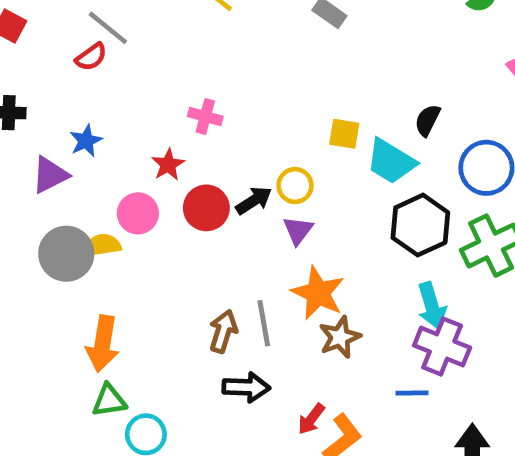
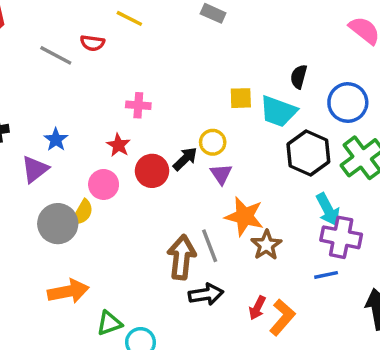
red semicircle: (91, 57) -> (92, 43), moved, turned 55
yellow semicircle: (102, 245) -> (82, 212), turned 140
brown arrow: (223, 331) -> (182, 257), size x1.4
orange arrow: (103, 344) -> (68, 291), moved, turned -99

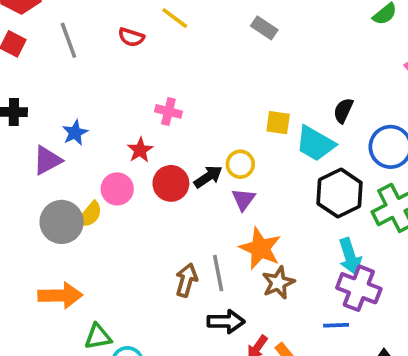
gray line: (56, 55) -> (68, 40), moved, turned 32
brown arrow: (182, 257) -> (186, 280), size x0.7
black arrow: (206, 294) -> (226, 321), moved

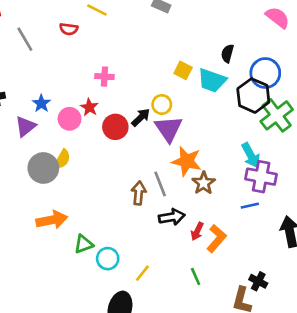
yellow square: (278, 123) -> (183, 70), turned 30
pink circle: (117, 189) -> (70, 119), moved
black hexagon: (340, 193) -> (253, 96), moved
purple triangle: (243, 199) -> (168, 129), size x1.6

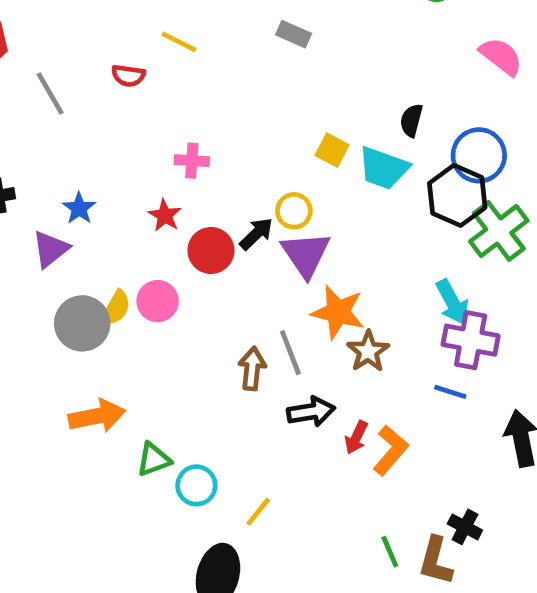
pink circle: (70, 119) -> (158, 301), moved
blue line: (250, 206) -> (450, 392), turned 30
green line: (196, 276) -> (390, 552), moved

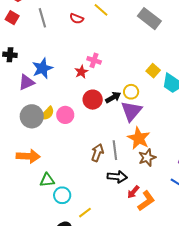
gray rectangle: (294, 34) -> (149, 19), size x1.6
blue star: (79, 208) -> (42, 68), size x1.5
red star: (165, 215) -> (81, 72), moved

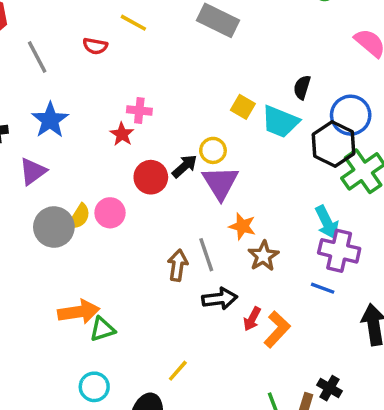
blue star: (42, 68) -> (50, 120), moved
orange star: (139, 138) -> (242, 226), size x0.7
orange arrow: (28, 156) -> (79, 312), moved
cyan circle: (62, 195) -> (94, 387), moved

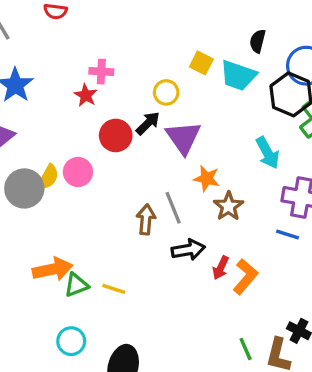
yellow circle: (213, 150) -> (166, 92), moved
cyan arrow: (327, 222) -> (268, 153), moved
yellow line: (178, 371) -> (114, 289), moved, turned 70

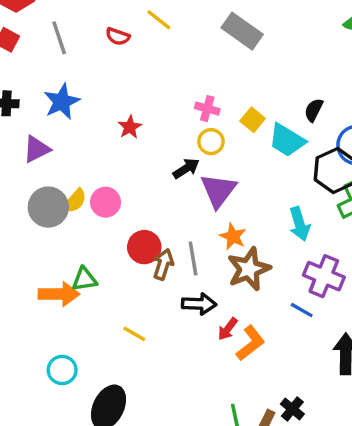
pink cross: (101, 72) -> (207, 109), moved
red circle: (116, 135) -> (144, 247), moved
brown star: (229, 206) -> (249, 269), size x1.4
green triangle: (76, 285) -> (84, 279), moved
yellow line: (114, 289) -> (134, 334), moved

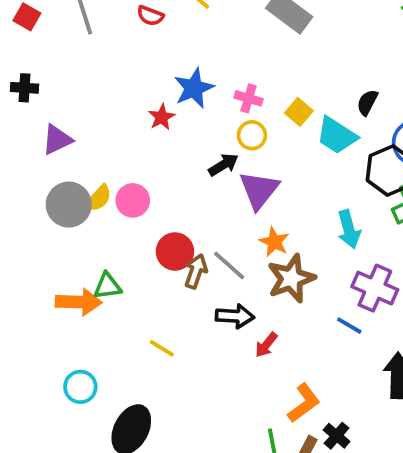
blue star: (62, 102) -> (194, 88), moved
gray line: (193, 259) -> (229, 265), turned -40
orange L-shape: (250, 343) -> (304, 403), moved

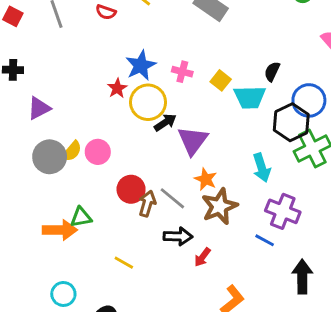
yellow circle: (252, 135) -> (148, 102), moved, size x1.6
cyan trapezoid: (337, 135) -> (250, 97), turned -32

